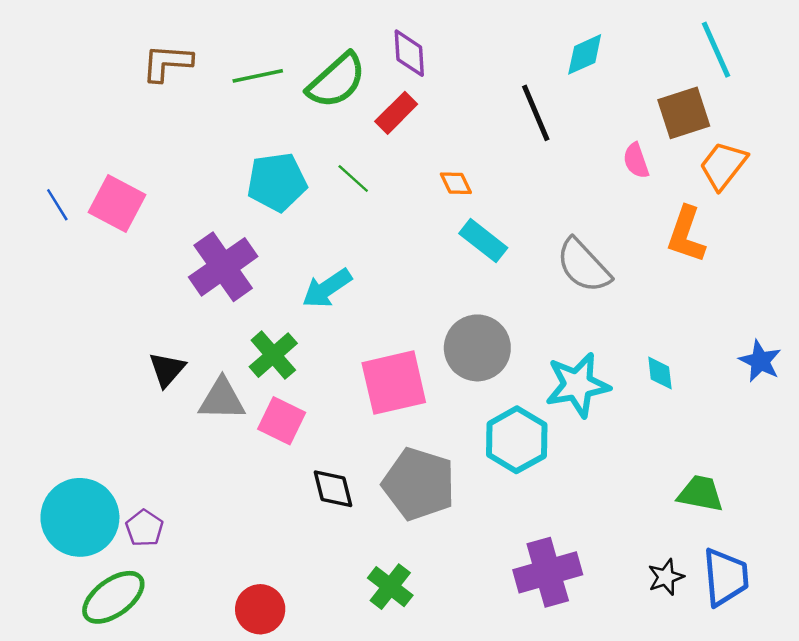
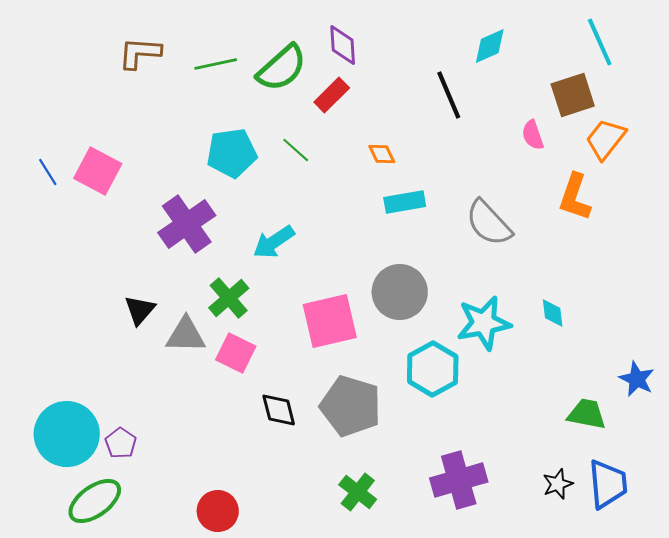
cyan rectangle: (483, 241) -> (405, 202), turned -48
blue star: (760, 361) -> (637, 379), moved
green cross: (390, 587) -> (358, 492), moved

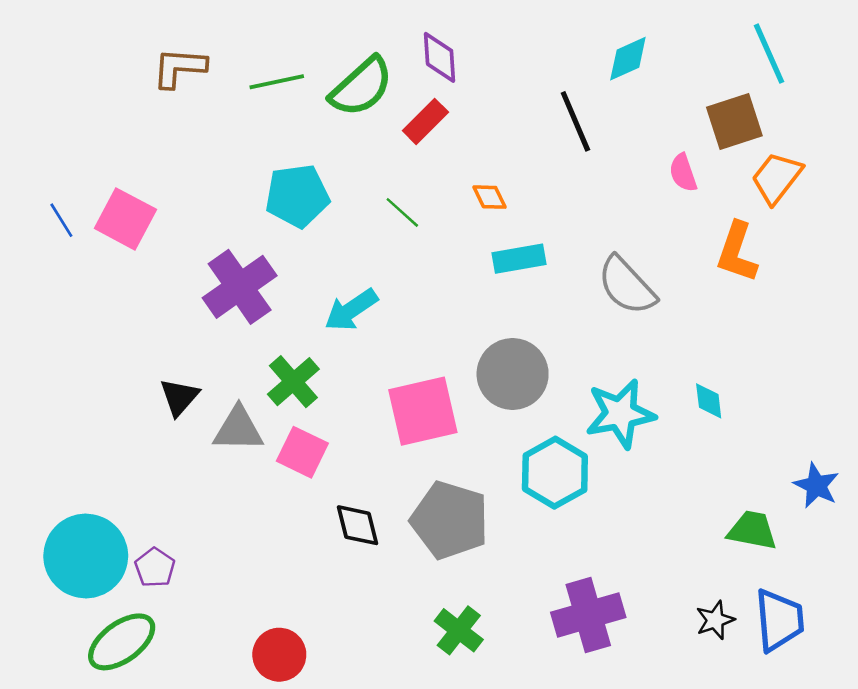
green line: (296, 150) -> (402, 212), moved

